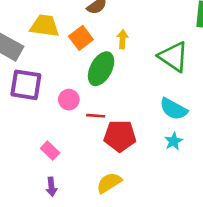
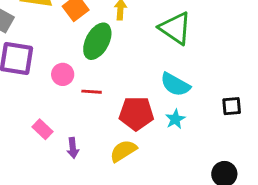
red pentagon: (120, 136) -> (136, 113), moved
yellow semicircle: (109, 183) -> (123, 151), moved
purple arrow: (51, 187) -> (73, 148), moved

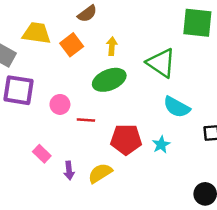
green ellipse: (97, 41) -> (109, 80), moved, turned 40
cyan semicircle: (175, 85) -> (177, 107), moved
yellow semicircle: (123, 151) -> (100, 173), moved

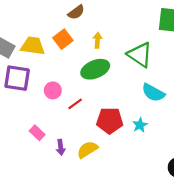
yellow trapezoid: (37, 33) -> (33, 46), moved
red line: (86, 120) -> (75, 104), turned -40

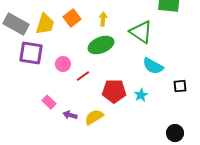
yellow trapezoid: (33, 46) -> (45, 24), turned 100
purple arrow: (61, 147) -> (70, 115), turned 112

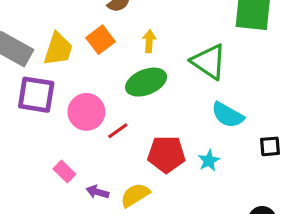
pink circle: (63, 64) -> (86, 112), size x1.5

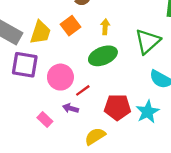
green triangle: (209, 62) -> (148, 41), turned 44
cyan star: (209, 161) -> (148, 112), size x1.5
purple arrow: (97, 192) -> (71, 108), moved

